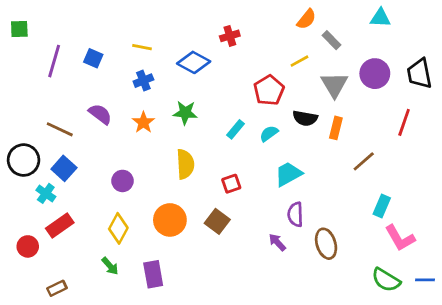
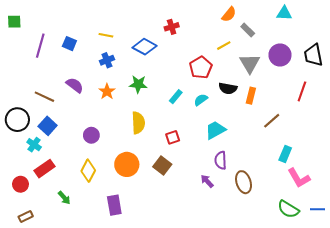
green arrow: (110, 266) -> (64, 198), moved
brown rectangle: (57, 288) -> (26, 217), moved

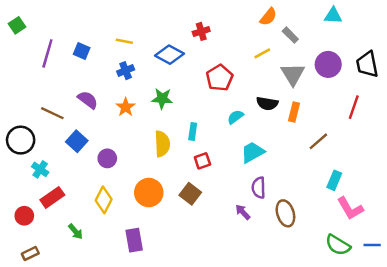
green square: (14, 22) -> (17, 25), turned -32
red pentagon: (201, 68) -> (220, 78), moved
cyan rectangle: (176, 97) -> (193, 132), moved, turned -32
blue square: (48, 126) -> (77, 141), moved

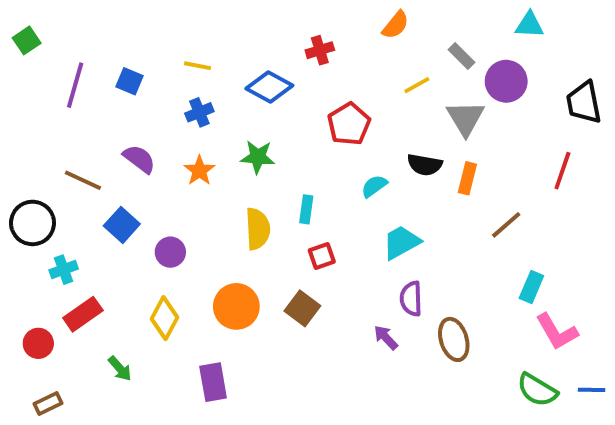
orange semicircle: (268, 17) -> (396, 25), moved
purple circle: (328, 64) -> (506, 81), moved
cyan cross: (40, 169) -> (64, 270), turned 35

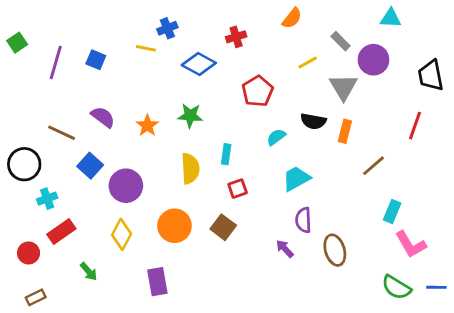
green square: (27, 40) -> (17, 43), moved
blue cross: (199, 112) -> (167, 28), moved
purple circle: (170, 252) -> (126, 186), size x1.5

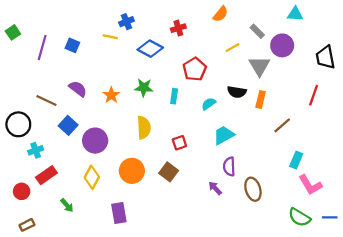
cyan rectangle: (226, 154) -> (174, 96), moved

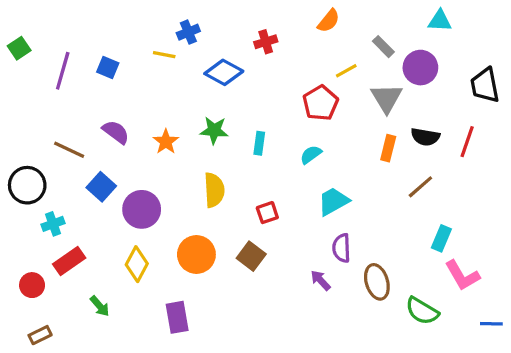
red pentagon: (195, 69) -> (321, 103), moved
black semicircle: (237, 92) -> (425, 137), moved
green semicircle: (299, 217) -> (422, 311), moved

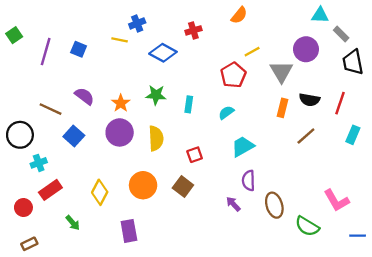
gray rectangle: (383, 47) -> (341, 34), moved
purple circle: (142, 209) -> (120, 132), moved
cyan rectangle: (441, 238) -> (353, 135), moved

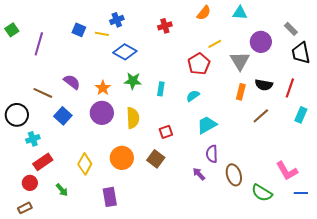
cyan triangle: (320, 15) -> (240, 13), moved
blue square: (79, 49) -> (79, 30), moved
blue diamond: (163, 53) -> (125, 52), moved
red circle: (23, 208) -> (30, 183), moved
blue line: (358, 236) -> (301, 193), moved

